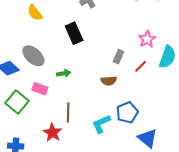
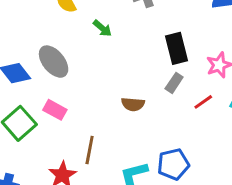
black rectangle: (74, 33) -> (176, 48), moved
green arrow: (64, 73) -> (102, 28), moved, turned 40
brown semicircle: (109, 81) -> (133, 104), moved

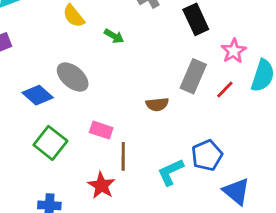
black rectangle: (176, 48) -> (196, 19), moved
gray rectangle: (174, 83) -> (193, 76), size x1.6
pink rectangle: (55, 110) -> (101, 130), moved

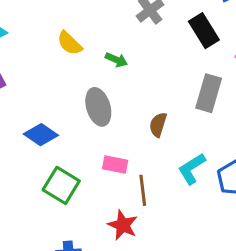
gray ellipse: (73, 77) -> (98, 107), moved, turned 40
brown semicircle: (157, 104) -> (158, 125), moved, turned 120
cyan L-shape: (171, 172) -> (192, 169), moved

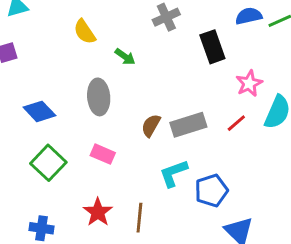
gray rectangle: (209, 93) -> (188, 125), moved, turned 44
brown line: (143, 190) -> (139, 218), moved

